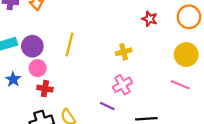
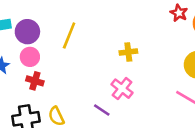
red star: (150, 19) -> (179, 13), moved
pink cross: (122, 85) -> (122, 89), turned -30

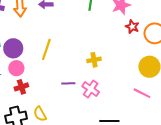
red cross: (35, 81) -> (21, 87), turned -32
purple line: (102, 110) -> (68, 83), moved, turned -32

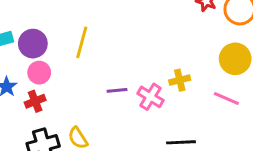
yellow cross: (94, 60) -> (180, 80), moved
red cross: (21, 87) -> (35, 101), moved

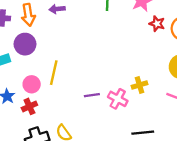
yellow line: (82, 42) -> (54, 73), moved
purple circle: (33, 44) -> (25, 44), moved

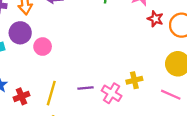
yellow line: (54, 73) -> (51, 93), moved
pink circle: (32, 84) -> (43, 47), moved

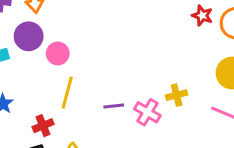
yellow line: (51, 93) -> (67, 93), moved
red cross: (22, 96) -> (43, 126), moved

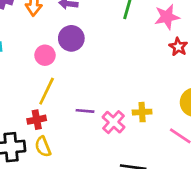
purple circle: (29, 36) -> (71, 38), moved
red cross: (43, 126) -> (37, 120), moved

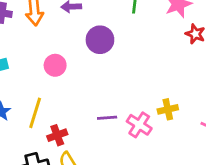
purple circle: (71, 38) -> (100, 40), moved
yellow line: (47, 91) -> (35, 113), moved

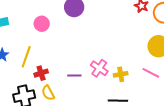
yellow cross: (168, 109) -> (121, 74), moved
purple line: (107, 118) -> (74, 76), moved

